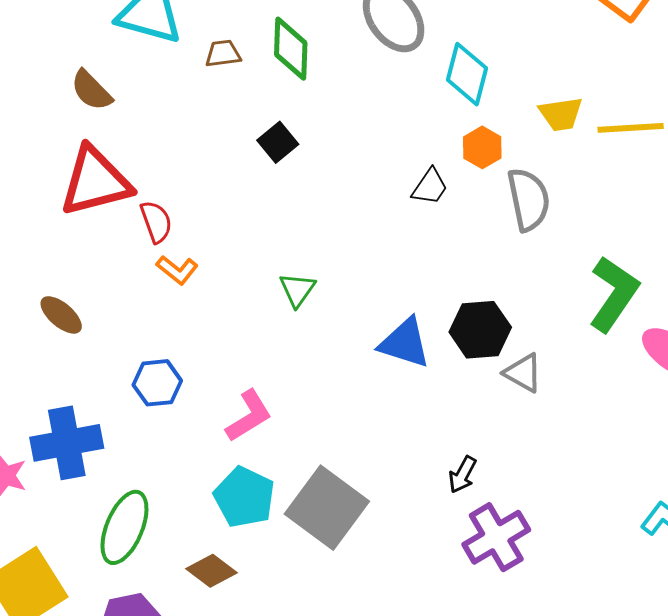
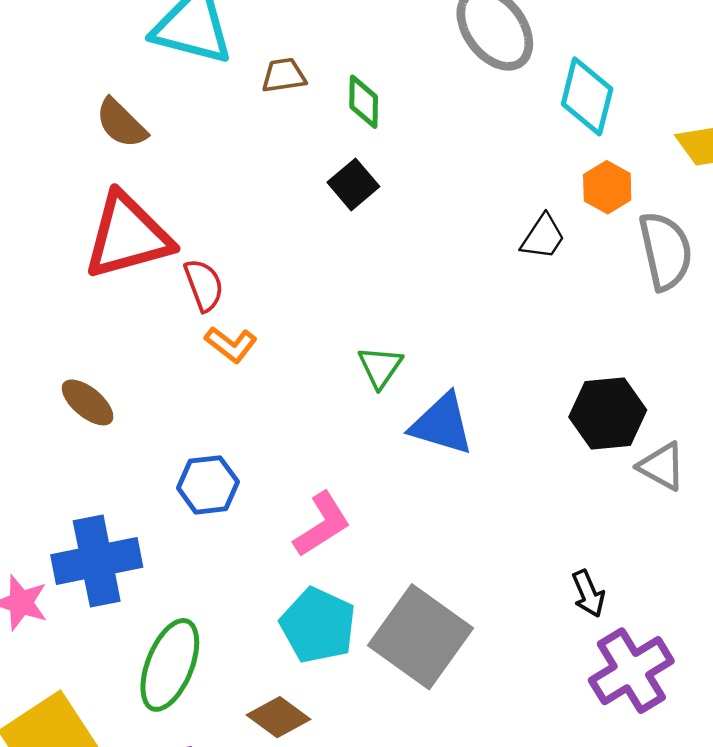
green diamond: (291, 49) -> (364, 102), moved, size x0.7
blue triangle: (405, 343) -> (442, 424), moved
black arrow: (462, 475) -> (588, 594), turned -51

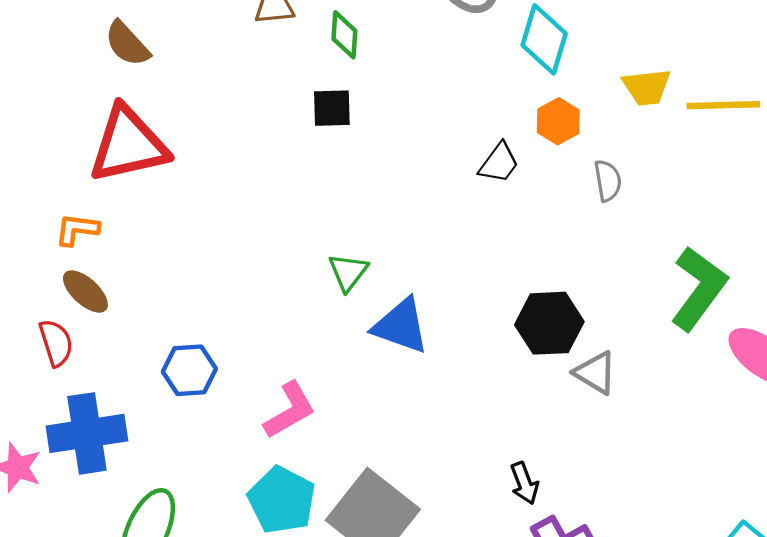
black square: (353, 184) -> (332, 108), turned 36
gray semicircle: (666, 251) -> (608, 181), size x0.6
red semicircle: (204, 285) -> (56, 343), moved
orange L-shape: (231, 344) -> (77, 229), moved, turned 147

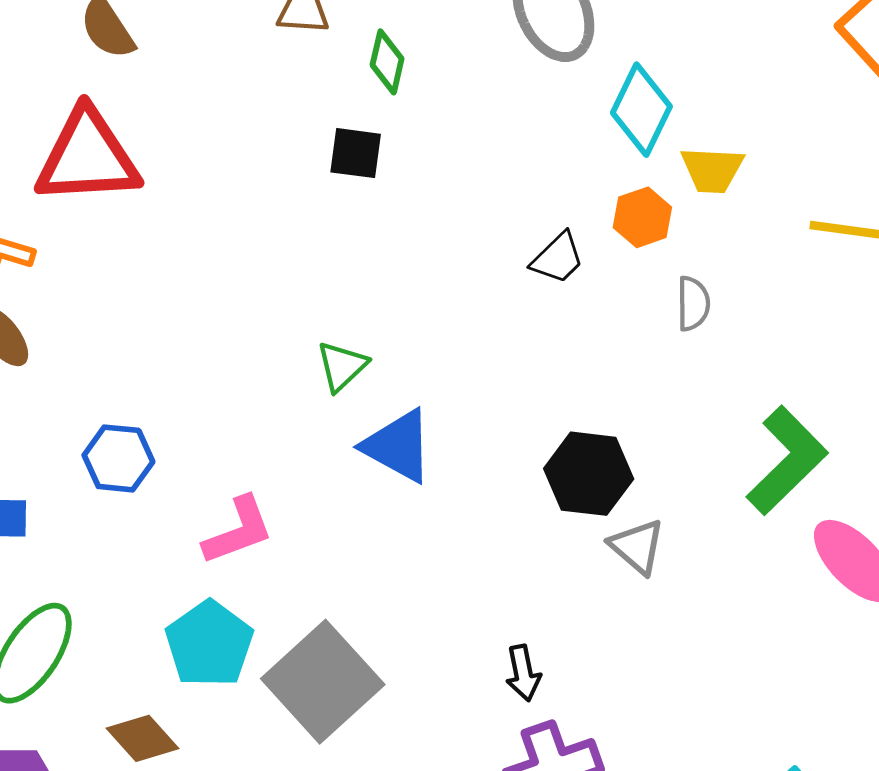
yellow trapezoid: (647, 87) -> (712, 170), moved

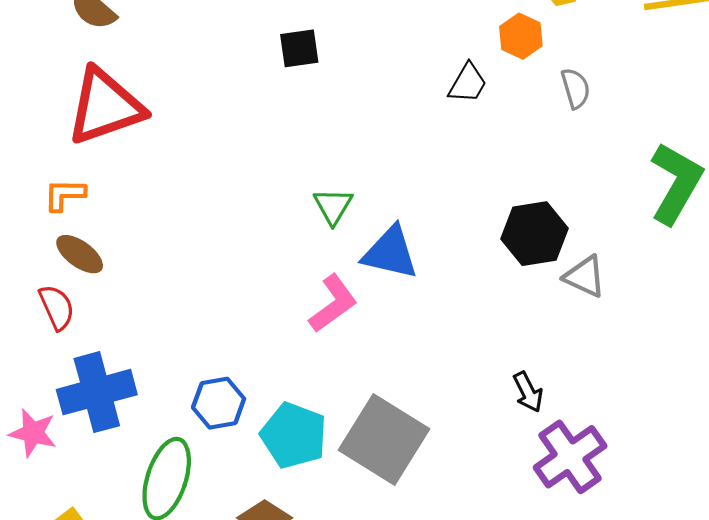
blue hexagon: (118, 458) -> (219, 403), moved
pink L-shape: (238, 531) -> (333, 304), moved

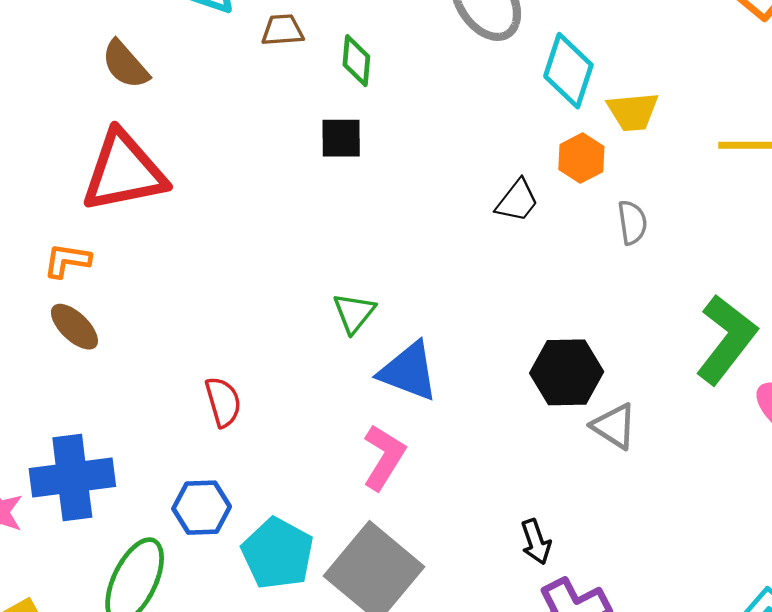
pink L-shape: (333, 304) -> (384, 457), moved, turned -30
red semicircle: (57, 307) -> (223, 402), moved

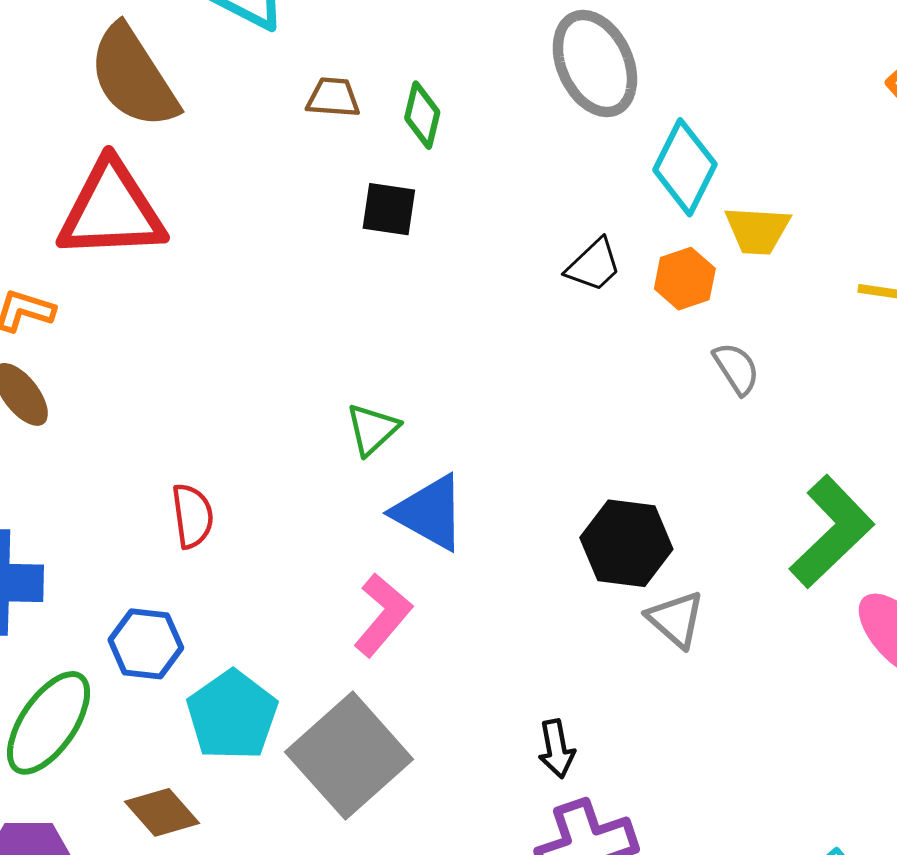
brown trapezoid: (283, 30) -> (333, 98), moved
brown semicircle: (125, 64) -> (133, 77), size x1.6
black trapezoid: (517, 201) -> (594, 265), moved
gray semicircle: (632, 222) -> (736, 368), turned -33

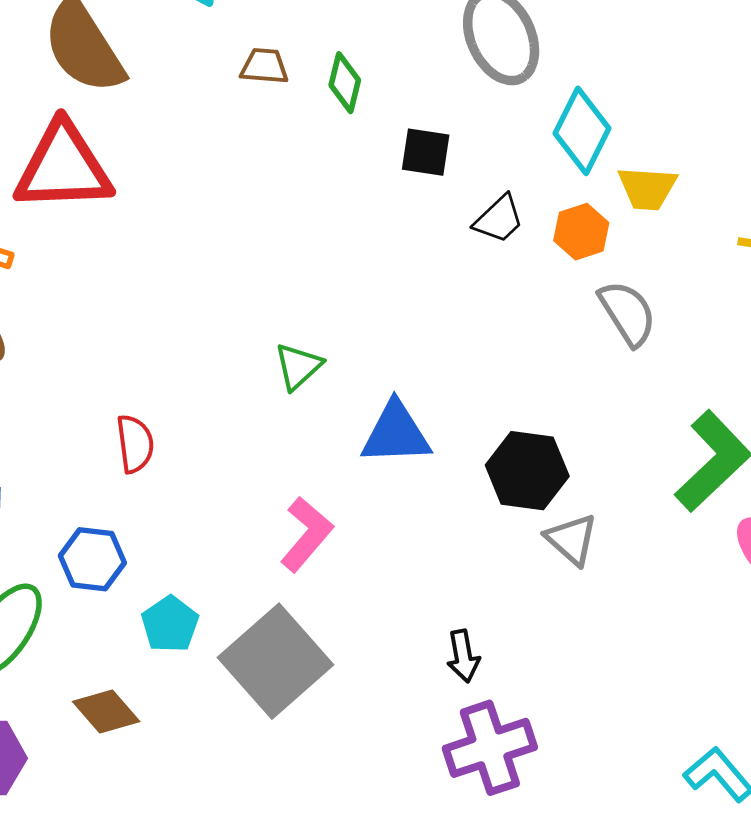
black square: (389, 209) -> (426, 152), moved
gray semicircle: (736, 368) -> (627, 313), size x1.4
blue triangle: (430, 513) -> (396, 433), moved, turned -32
cyan pentagon: (232, 715) -> (170, 624), size x0.7

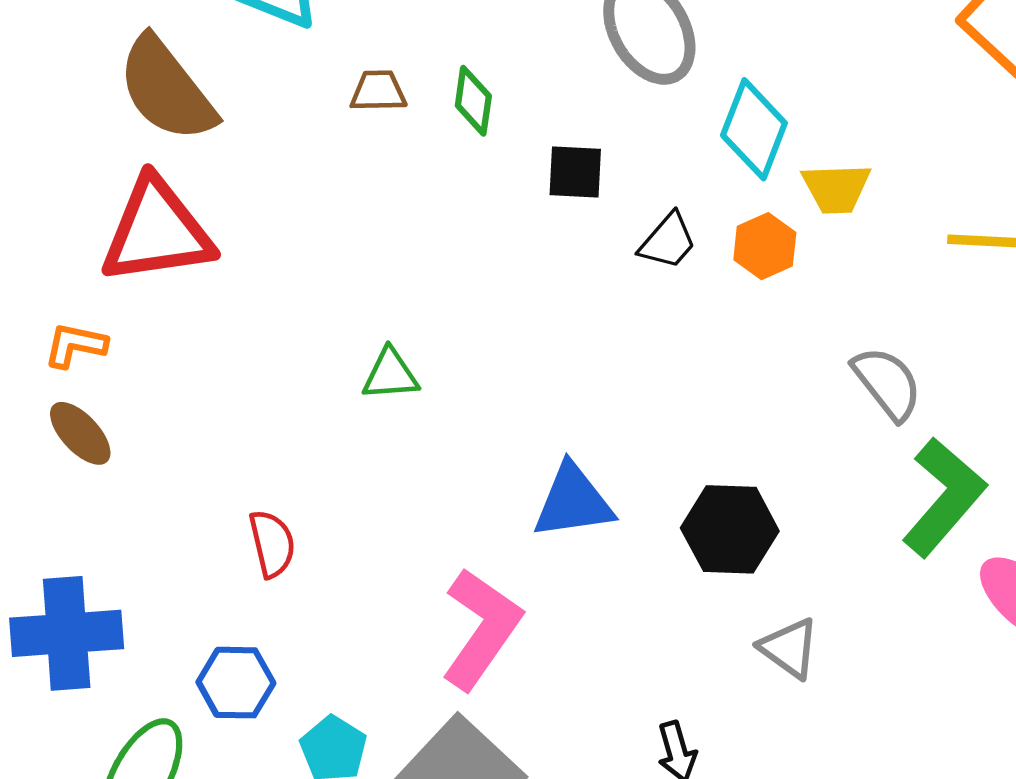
gray semicircle: (627, 313) -> (887, 383), moved
green triangle: (298, 366) -> (390, 374), moved, turned 44
pink L-shape: (307, 534) -> (481, 629), size x1.4
gray triangle: (571, 539) -> (789, 648), moved

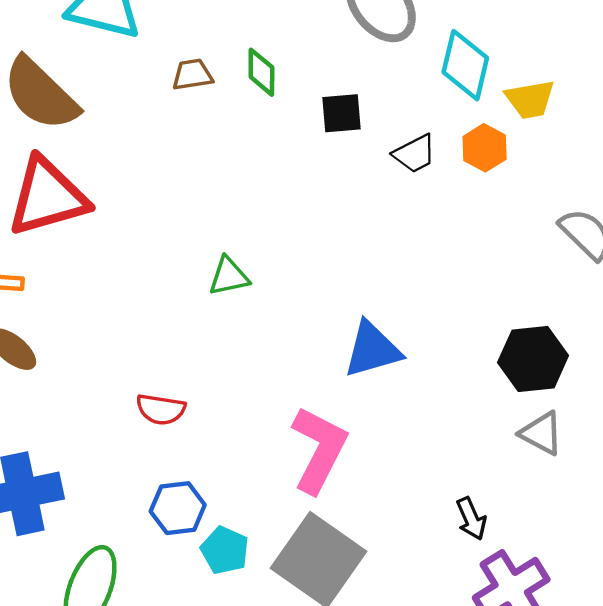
black trapezoid: (668, 241) -> (415, 154), turned 30
black hexagon: (730, 529) -> (533, 359), moved
red semicircle: (272, 544) -> (161, 409), turned 120
blue hexagon: (236, 683) -> (178, 508), moved

